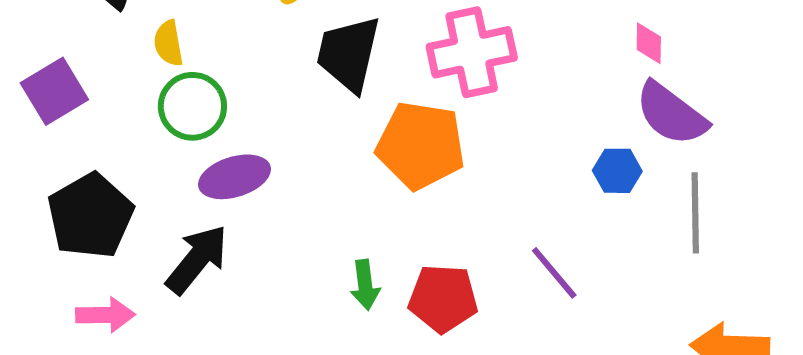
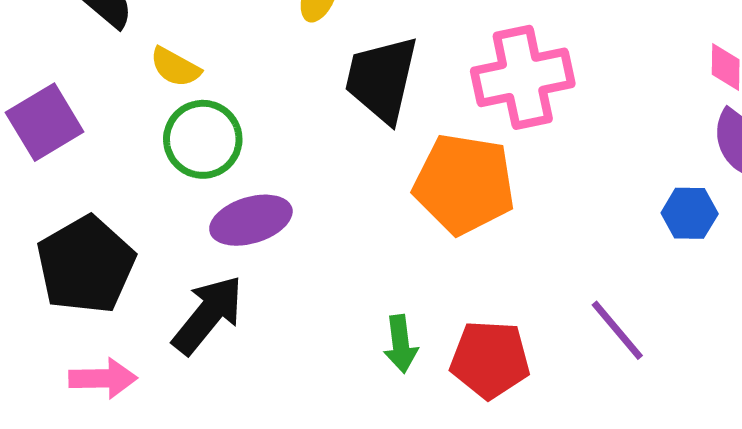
yellow semicircle: (168, 43) -> (175, 67), turned -51

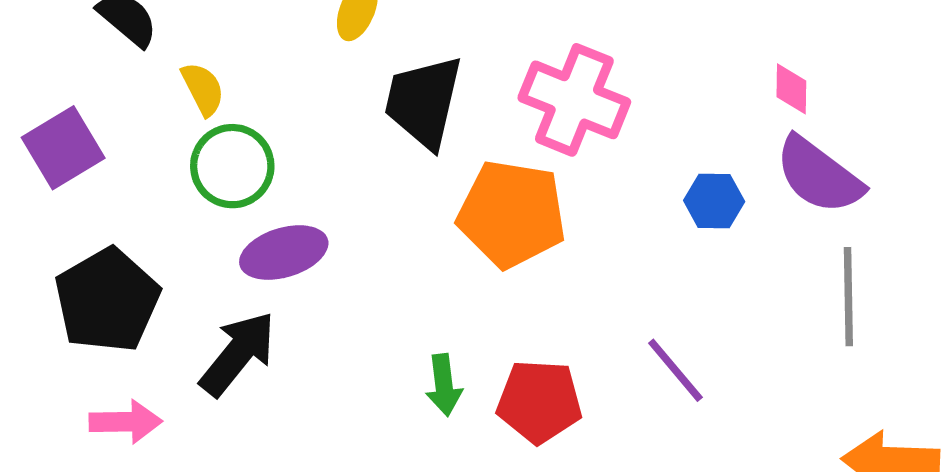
yellow semicircle: (175, 67) -> (203, 89), turned -146
pink cross: (523, 77) -> (574, 100), turned 34
blue hexagon: (690, 213) -> (714, 201), moved

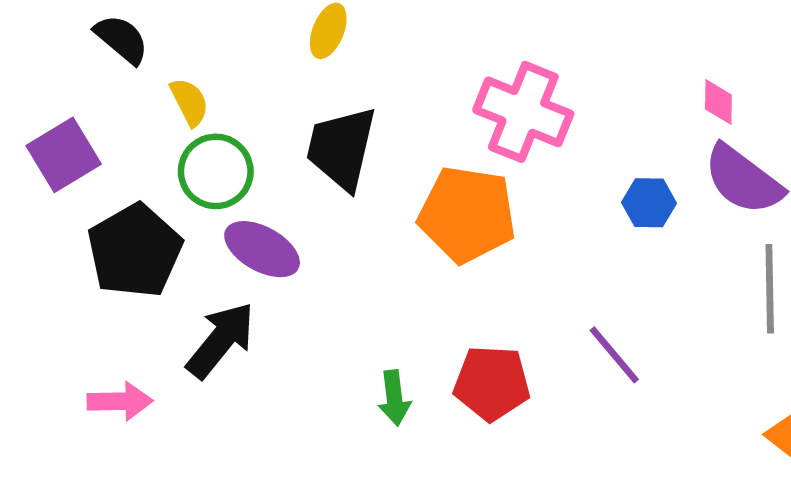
black trapezoid: (424, 102) -> (341, 148), moved
purple ellipse: (284, 253) -> (262, 249), turned 46
black pentagon: (107, 300) -> (135, 251), moved
green arrow: (444, 385) -> (394, 398), moved

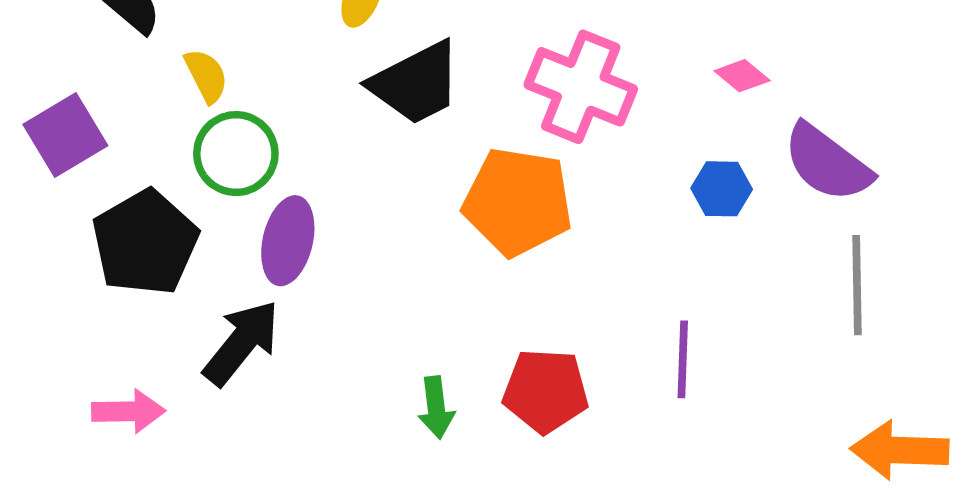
pink diamond: (718, 102) -> (742, 76), moved, turned -51
black trapezoid: (341, 148) -> (416, 83), moved, turned -130
purple ellipse: (262, 249) -> (288, 241), turned 74
purple line: (614, 355) -> (683, 359), turned 42

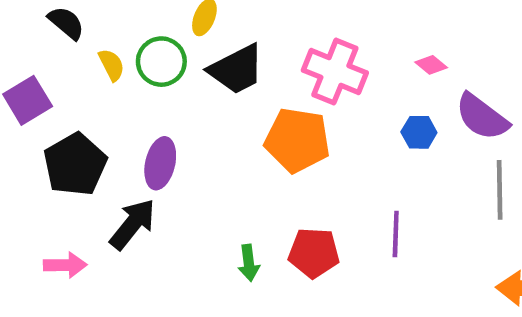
green circle: (236, 154) -> (161, 62), moved

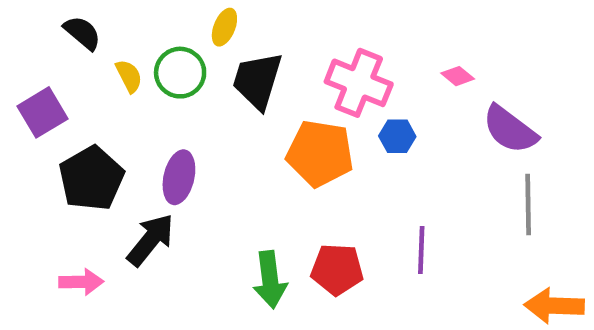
black trapezoid: (236, 69) -> (257, 81), turned 134
blue hexagon: (419, 132) -> (397, 136), moved
green arrow: (249, 263) -> (270, 280), size x1.5

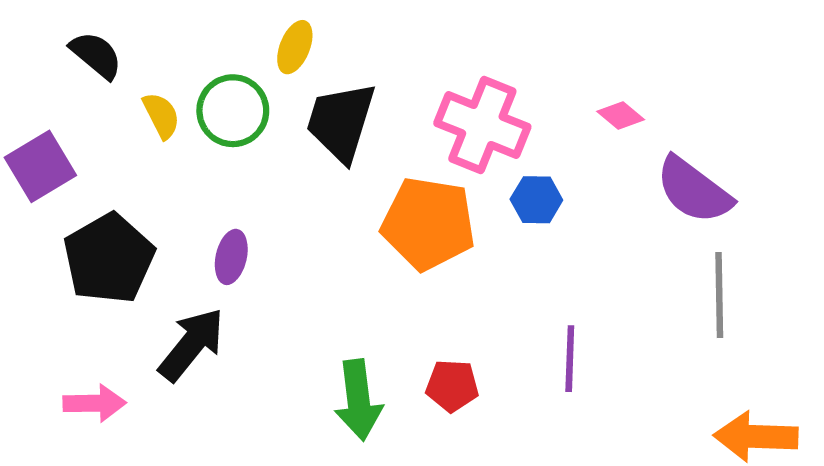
purple ellipse: (179, 177) -> (231, 257), size x0.7
red pentagon: (337, 269) -> (452, 386), size x0.7

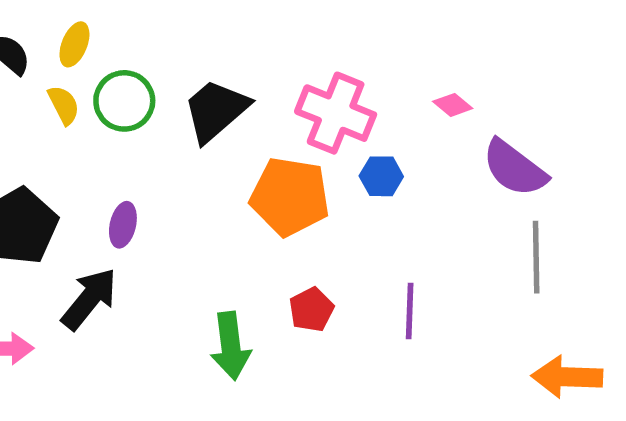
yellow ellipse: (295, 47) -> (74, 44), moved
black trapezoid: (341, 122) -> (216, 110), turned 32
red pentagon: (452, 386) -> (311, 310), moved, turned -30

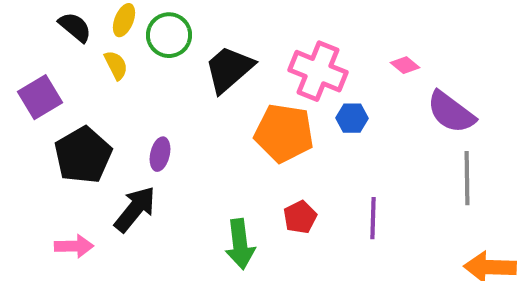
green circle: (124, 101) -> (169, 35), moved

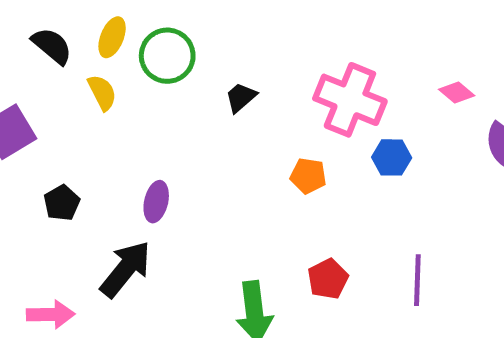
black trapezoid: (229, 69) -> (241, 97), size x0.5
orange pentagon: (284, 133) -> (308, 176), size x0.5
black pentagon: (83, 155) -> (62, 203), size x0.5

